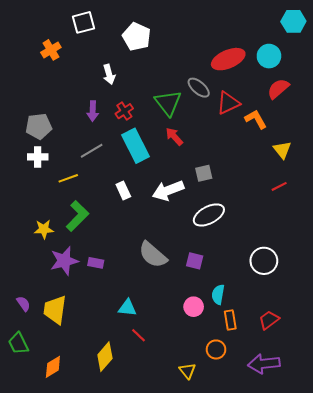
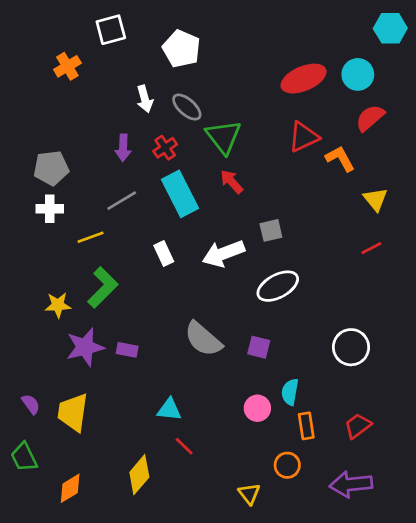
gray ellipse: (199, 88) -> (187, 107), moved

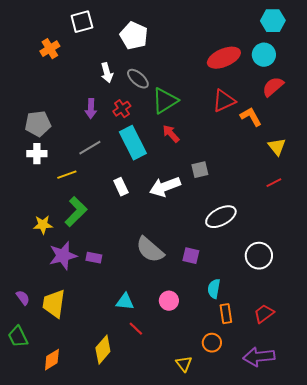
cyan hexagon: (390, 28) -> (273, 21), moved
green triangle: (223, 137) -> (165, 101), turned 36
white ellipse: (278, 286) -> (221, 217), moved
pink circle: (257, 408) -> (169, 301), moved

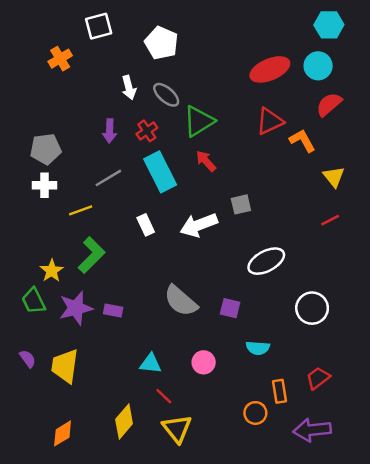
yellow star: (43, 225) -> (52, 271), turned -30
cyan semicircle: (214, 289) -> (258, 348), turned -96
orange rectangle: (226, 314) -> (279, 391), moved
green trapezoid: (18, 337) -> (34, 301), moved
yellow triangle: (184, 364) -> (177, 429), moved, size x1.5

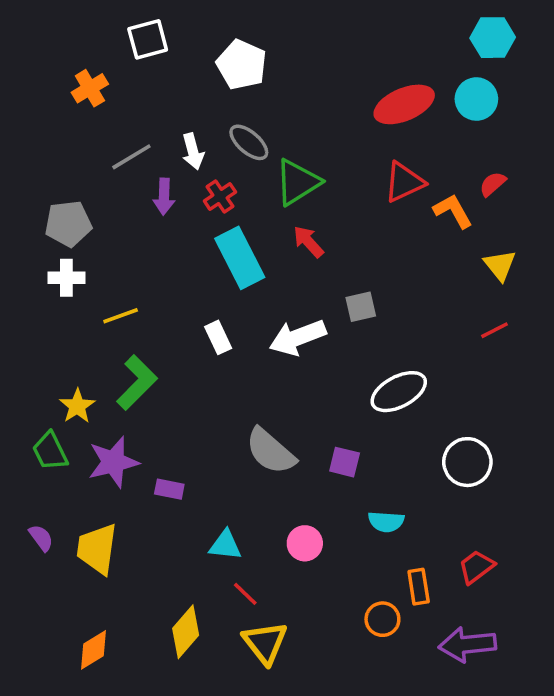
white arrow: (129, 88) -> (193, 151), moved
red semicircle: (329, 104) -> (493, 184), moved, size x0.7
gray line: (108, 178) -> (131, 157), moved
purple rectangle: (113, 311) -> (169, 489), moved

